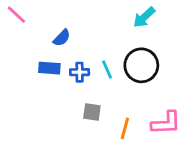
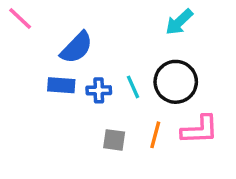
blue semicircle: (62, 38) -> (77, 48), size x1.5
pink L-shape: (166, 123) -> (200, 130), moved
orange line: (125, 128) -> (155, 135), moved

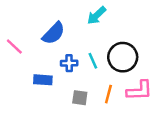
pink line: (20, 19) -> (14, 46), moved
cyan arrow: (179, 22) -> (97, 15), moved
blue rectangle: (61, 85) -> (43, 80), moved

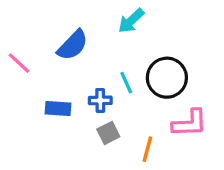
blue cross: (69, 63) -> (100, 100), moved
orange line: (108, 94) -> (147, 149), moved
gray square: (80, 98) -> (108, 133), turned -35

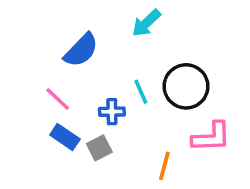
pink line: (19, 63) -> (58, 99), moved
blue rectangle: (58, 109) -> (65, 137), moved, turned 30
gray square: (108, 133) -> (99, 148), moved

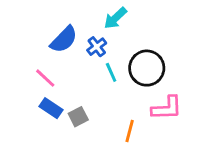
blue cross: (112, 112) -> (97, 47), moved, turned -36

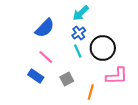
blue cross: (97, 47) -> (79, 33), moved
pink line: (45, 78) -> (46, 57), moved
gray square: (78, 117) -> (67, 79), moved

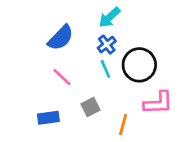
blue rectangle: (36, 76) -> (48, 118), moved, turned -42

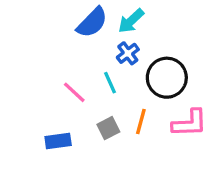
blue semicircle: (61, 38) -> (92, 23), moved
cyan line: (105, 69) -> (110, 83), moved
orange line: (123, 125) -> (141, 122), moved

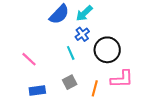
pink line: (74, 92) -> (29, 59), moved
orange line: (141, 122) -> (95, 88), moved

